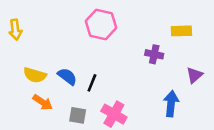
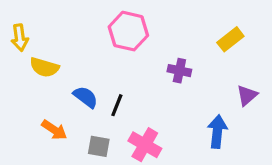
yellow rectangle: (181, 31) -> (230, 39), turned -36
purple cross: (154, 54) -> (179, 71), moved
yellow semicircle: (35, 75) -> (44, 67), moved

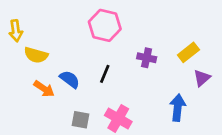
yellow rectangle: (230, 39) -> (188, 52), moved
black line: (117, 105) -> (105, 74), moved
orange arrow: (54, 130) -> (44, 89), moved

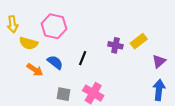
pink hexagon: (105, 25) -> (54, 26), moved
yellow rectangle: (188, 52) -> (139, 41), moved
blue arrow: (178, 108) -> (159, 90), moved

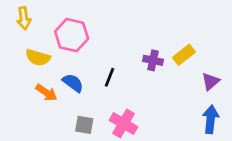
yellow arrow: (13, 24) -> (24, 18), moved

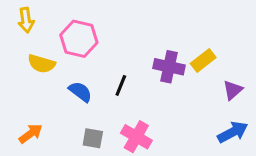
purple cross: (153, 60) -> (169, 67), size x1.4
orange arrow: (46, 93) -> (31, 134), moved, turned -70
blue arrow: (211, 119) -> (233, 132), turned 56

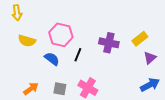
pink hexagon: (79, 39) -> (61, 35), moved
yellow rectangle: (203, 61) -> (140, 39), moved
orange arrow: (31, 134) -> (31, 89), moved

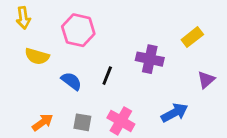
pink hexagon: (61, 35) -> (78, 30), moved
yellow rectangle: (140, 39) -> (192, 37), moved
blue arrow: (150, 85) -> (174, 113), moved

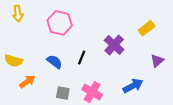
yellow semicircle: (37, 56) -> (14, 61), moved
purple cross: (150, 59) -> (114, 45), turned 30
orange arrow: (43, 122) -> (27, 82), moved

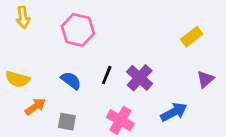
purple cross: (114, 45) -> (140, 78), moved
gray square: (63, 93) -> (67, 122), moved

